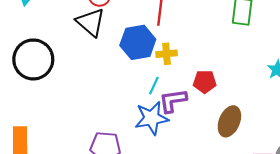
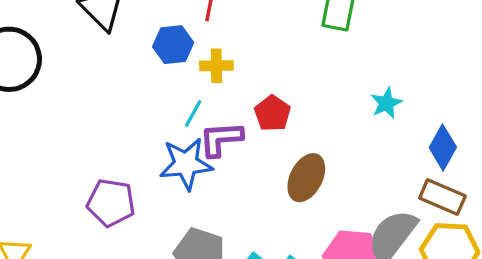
blue hexagon: (138, 42) -> (173, 45), size x0.7
red pentagon: (205, 82) -> (272, 113), turned 30

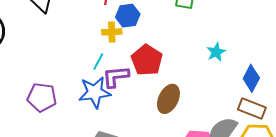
blue hexagon: (173, 45) -> (128, 16), moved
red pentagon: (272, 113) -> (147, 60), size x1.4
purple pentagon: (111, 203) -> (42, 97), moved

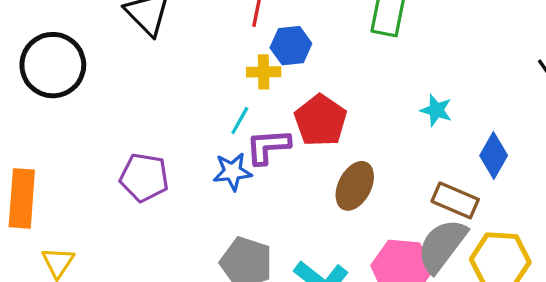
cyan star: (216, 52) -> (436, 110), turned -30
blue star: (95, 92) -> (232, 172), size x0.7
brown rectangle: (252, 109) -> (455, 200), moved

